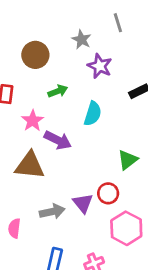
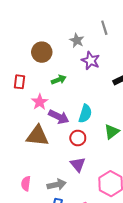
cyan semicircle: (93, 114) -> (85, 114), moved
red circle: (108, 193) -> (78, 138), moved
gray arrow: (52, 212) -> (57, 185), moved

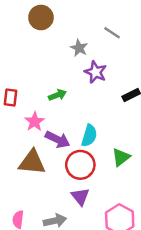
gray line: (104, 28) -> (112, 33), turned -40
brown circle: (42, 52) -> (41, 17), moved
red circle: (78, 138) -> (80, 165), size x1.5

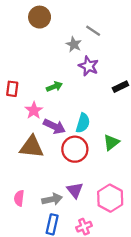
gray line: (112, 33) -> (93, 31), moved
purple triangle: (80, 197) -> (75, 190), moved

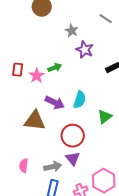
gray line: (93, 31) -> (106, 19), moved
pink star: (34, 110) -> (37, 76), moved
red circle: (75, 149) -> (73, 136), moved
pink hexagon: (110, 198) -> (104, 181), moved

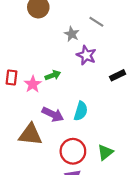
gray line: (106, 19) -> (96, 22), moved
green triangle: (105, 117) -> (105, 152), moved

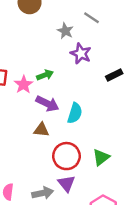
purple arrow: (53, 114) -> (47, 104), moved
brown triangle: (30, 134) -> (41, 130), moved, size x0.6

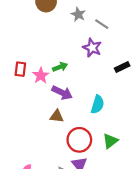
gray line: (92, 18) -> (102, 24), moved
gray star: (65, 31) -> (78, 14), moved
cyan semicircle: (75, 113) -> (97, 104), moved

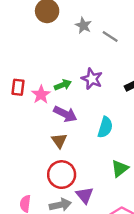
purple star: (92, 48) -> (92, 79), moved
brown triangle: (57, 116) -> (59, 141), turned 48
red circle: (79, 140) -> (62, 175), moved

